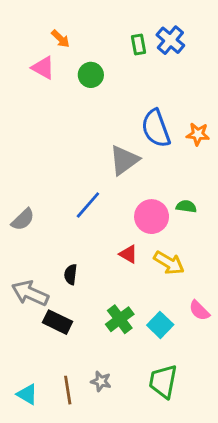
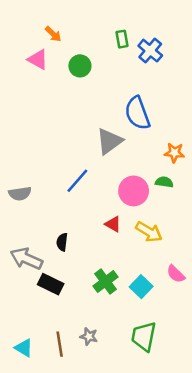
blue cross: (170, 40) -> (150, 51), moved
orange star: (198, 134) -> (174, 153), moved
gray semicircle: (23, 219) -> (20, 194), turned 35

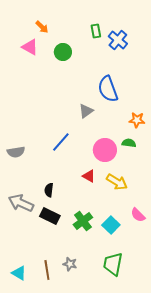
gray triangle: (109, 141) -> (86, 111), size x0.7
black rectangle: (51, 284) -> (50, 216), moved

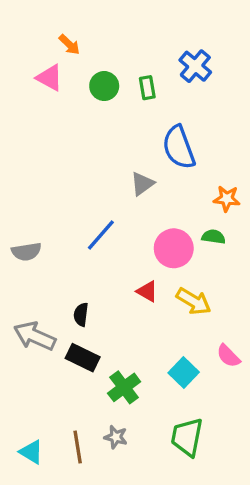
green rectangle: (96, 31) -> (147, 88), moved
green cross: (83, 221) -> (124, 387), moved

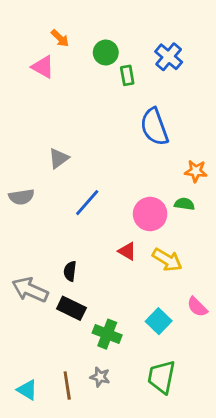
green circle: (104, 86) -> (106, 53), moved
gray triangle: (142, 184) -> (59, 158), moved
gray semicircle: (26, 252) -> (21, 197), moved
green cross: (124, 387) -> (107, 334), turned -32

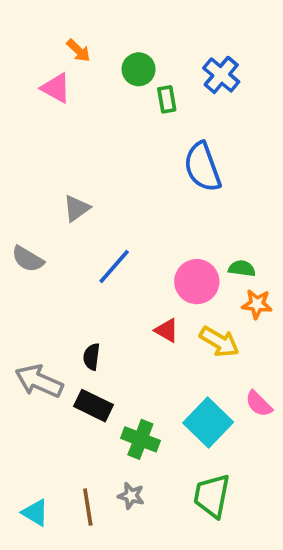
orange star: (196, 171) -> (257, 304), moved
gray semicircle: (21, 197) -> (28, 259), turned 40
cyan square: (159, 321) -> (208, 422), size x1.4

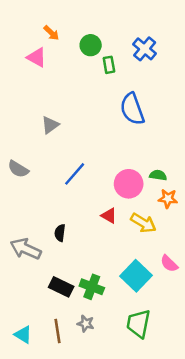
gray triangle: (77, 208) -> (50, 125), moved
black rectangle: (93, 406) -> (61, 287), moved

